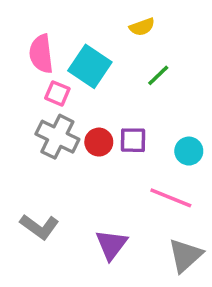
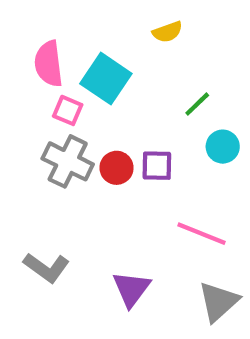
green line: (158, 75) -> (197, 104), moved
cyan circle: (189, 151) -> (223, 147), moved

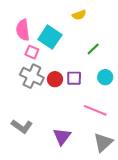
cyan circle: (223, 147) -> (105, 77), moved

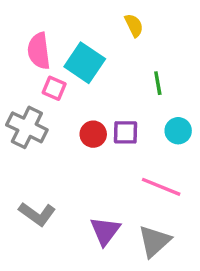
yellow semicircle: (79, 15) -> (134, 25), turned -96
green line: (93, 49) -> (158, 83), turned -56
gray cross: (32, 76) -> (27, 127), moved
gray triangle: (103, 142) -> (154, 241), moved

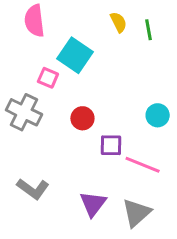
pink semicircle: (39, 51) -> (34, 21), moved
green line: (158, 83) -> (149, 30), moved
purple square: (125, 132) -> (111, 145), moved

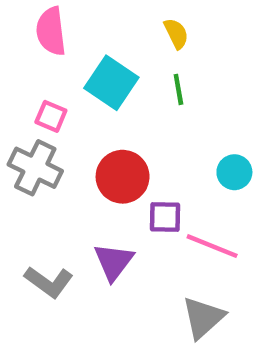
green line: (149, 30) -> (178, 89), moved
pink square: (48, 78) -> (51, 116), moved
red circle: (82, 118) -> (123, 177), size x1.5
purple triangle: (93, 204) -> (114, 262), moved

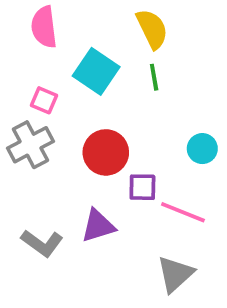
yellow semicircle: (176, 34) -> (152, 29), size x1.5
gray cross: (35, 168) -> (31, 145), turned 36
purple triangle: (114, 262) -> (98, 226), turned 36

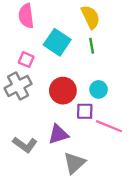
cyan circle: (202, 149) -> (99, 89), moved
gray triangle: (175, 274) -> (74, 163), moved

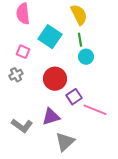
gray cross: (18, 86) -> (16, 75), size x0.6
cyan circle: (99, 89) -> (86, 57), moved
purple square: (85, 111) -> (74, 97), turned -35

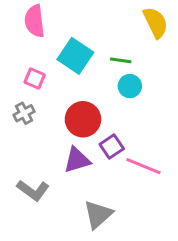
yellow semicircle: (79, 15) -> (156, 23), moved
green line: (80, 40) -> (121, 60), turned -72
purple triangle: (51, 117) -> (77, 160), moved

